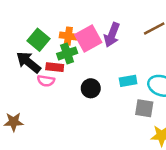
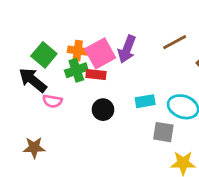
red rectangle: (55, 67) -> (96, 74), moved
brown star: (14, 122) -> (34, 148), moved

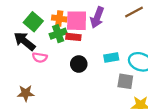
pink square: (100, 53) -> (77, 21), turned 30

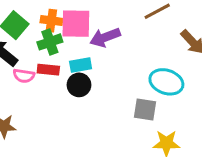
purple arrow: (97, 17) -> (105, 37), moved, turned 48
red rectangle: (73, 37) -> (48, 70), moved
cyan rectangle: (111, 58) -> (81, 65), moved

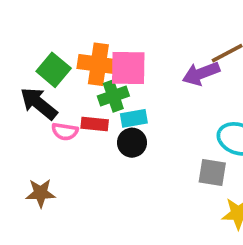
orange cross: (51, 21) -> (98, 64), size x1.5
purple arrow: (105, 37) -> (201, 74), moved
green cross: (50, 42) -> (113, 96), moved

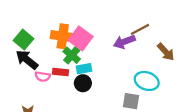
pink square: (128, 68) -> (81, 38), turned 35
green square: (54, 70) -> (24, 40), moved
green cross: (113, 96) -> (72, 55), turned -30

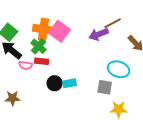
green cross: (72, 55) -> (39, 46), moved
cyan rectangle: (84, 69) -> (70, 83), moved
black circle: (83, 83) -> (55, 83), moved

